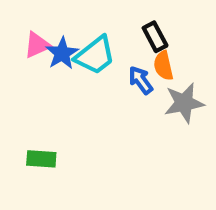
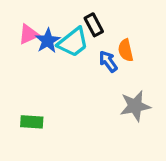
black rectangle: (155, 37) -> (94, 25), moved
gray star: (184, 103) -> (135, 106), moved

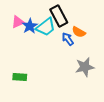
black rectangle: (94, 25) -> (59, 16), size x1.5
orange semicircle: (126, 50) -> (79, 32), turned -48

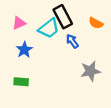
blue star: (30, 26) -> (24, 50), moved
orange semicircle: (79, 32) -> (96, 23), moved

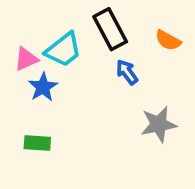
pink triangle: (19, 23) -> (26, 59), moved
cyan trapezoid: (49, 28) -> (63, 50), moved

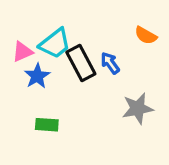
black rectangle: (110, 29) -> (81, 63), moved
green rectangle: (37, 143) -> (47, 125), moved

